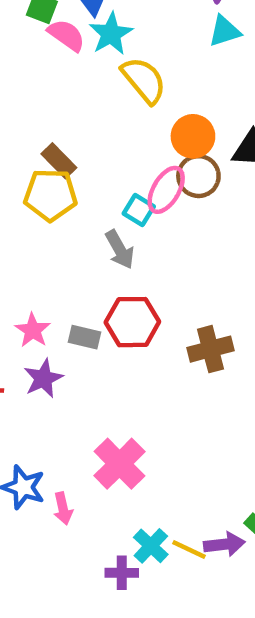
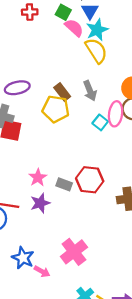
yellow semicircle: (144, 80) -> (96, 51), moved
pink ellipse: (166, 190) -> (116, 114), turned -30
gray arrow: (120, 249) -> (90, 91), moved
pink arrow: (63, 508) -> (42, 271), turned -56

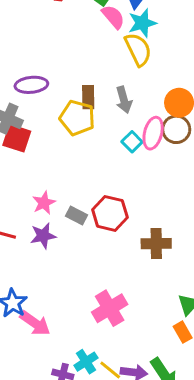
brown rectangle: (62, 92) -> (88, 97), turned 30
pink cross: (74, 252) -> (110, 308), moved
pink arrow: (42, 271) -> (35, 323), size x1.5

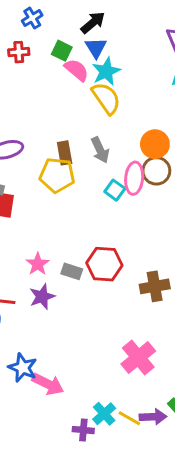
pink cross: (110, 308) -> (138, 358), moved

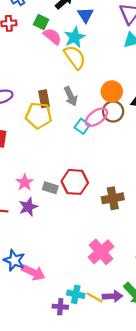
blue triangle: (96, 48) -> (86, 15), moved
pink ellipse: (134, 178) -> (96, 117), turned 50
cyan cross: (104, 414) -> (76, 294), turned -36

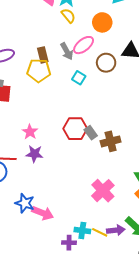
yellow semicircle: (75, 57) -> (68, 16), size x0.7
orange circle: (112, 91) -> (102, 22), moved
pink ellipse: (96, 117) -> (84, 45), moved
gray rectangle: (50, 188) -> (91, 133), moved, turned 40
purple star: (28, 207) -> (34, 154), turned 30

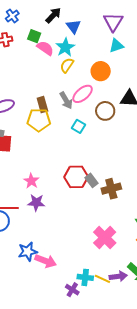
yellow semicircle: (68, 16) -> (67, 65), turned -105
blue star: (25, 203) -> (28, 252), turned -30
purple cross: (69, 243) -> (72, 290), turned 32

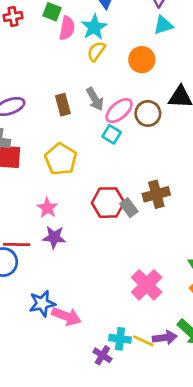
pink semicircle: (45, 48) -> (67, 28), turned 66
pink ellipse: (83, 94) -> (119, 111), moved
yellow pentagon: (39, 120) -> (61, 159), moved, turned 30
brown cross: (111, 189) -> (156, 194), moved

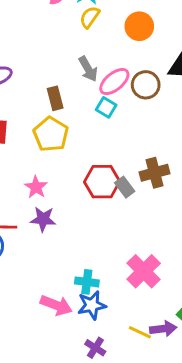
brown rectangle: (63, 105) -> (55, 98), moved
blue star: (42, 303) -> (92, 305), moved
cyan cross: (120, 339) -> (87, 282), moved

